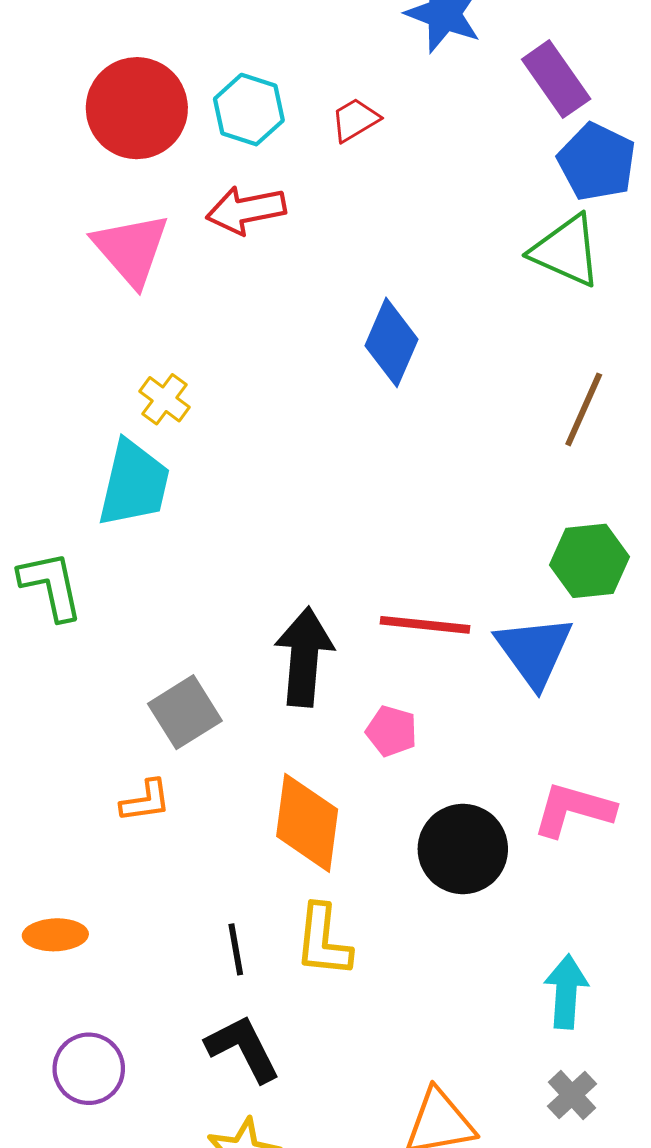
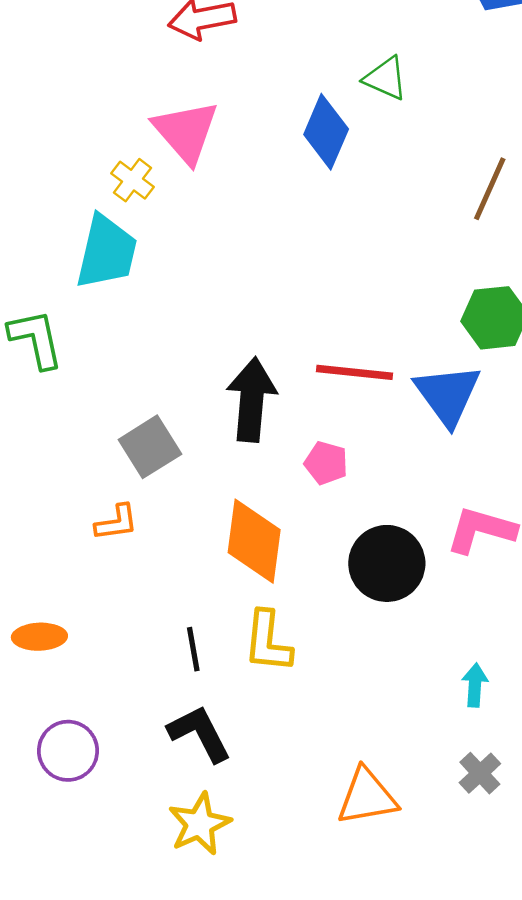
pink triangle: (131, 249) -> (186, 132), moved
green triangle: (566, 251) -> (386, 78), moved, size x0.7
cyan arrow: (566, 992) -> (475, 685), size x0.7

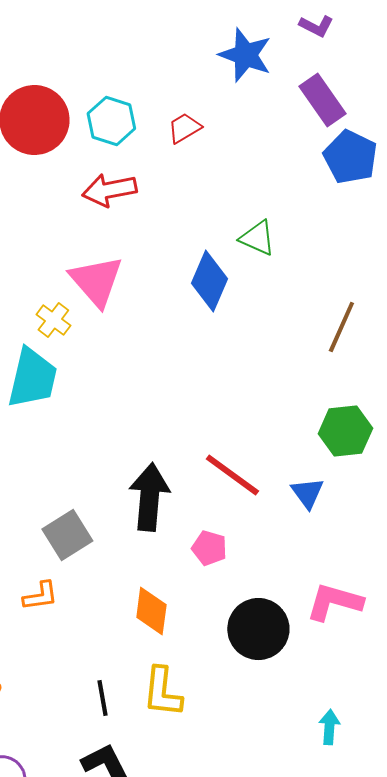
red line: (355, 372) -> (232, 475), turned 30
blue triangle: (448, 395) -> (307, 493), size x0.6
orange diamond: (254, 541) -> (151, 611), size x0.7

